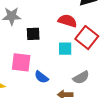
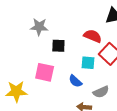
blue semicircle: (41, 77) -> (75, 81), moved

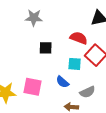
gray star: (39, 27) -> (34, 18), moved
pink square: (45, 72) -> (32, 87), moved

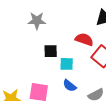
cyan square: (75, 64) -> (67, 64), moved

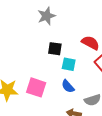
gray star: (37, 21) -> (46, 16), turned -30

